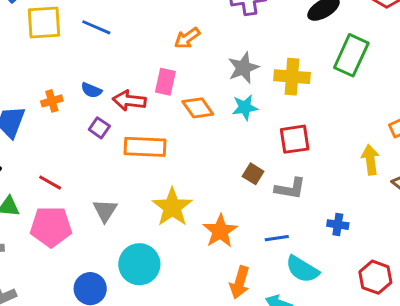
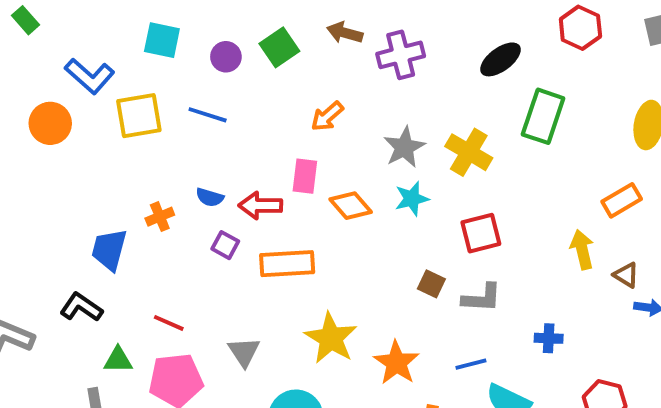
yellow cross: (292, 77) -> (469, 152), turned 32

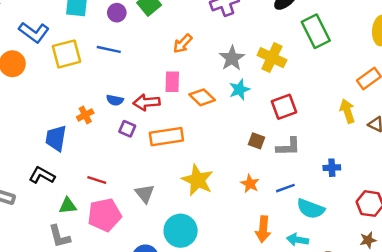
green rectangle: (543, 116) -> (316, 31), turned -40
orange star: (396, 363) -> (250, 184), moved, size x0.7

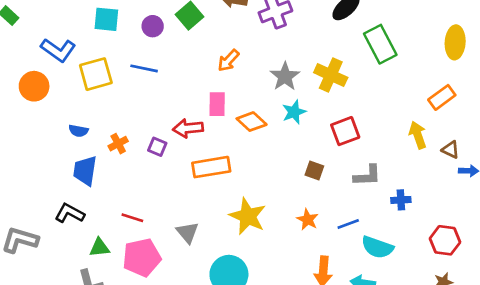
blue semicircle: (115, 100) -> (78, 131), moved
purple square: (127, 129) -> (157, 147), moved
gray L-shape: (288, 147) -> (367, 176), moved

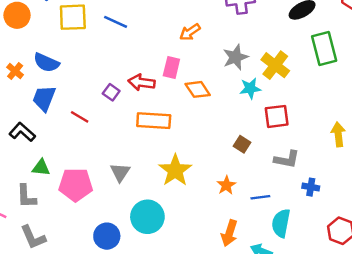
cyan star: (294, 112) -> (250, 88), moved
blue semicircle: (78, 131) -> (46, 63), size x1.5
orange cross: (118, 144) -> (15, 71), moved, turned -35
red line: (132, 218) -> (80, 117), moved
cyan semicircle: (377, 247) -> (281, 223), turned 68

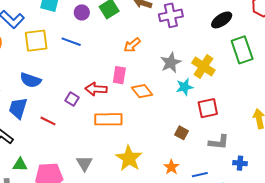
blue semicircle: (46, 63) -> (31, 80), moved

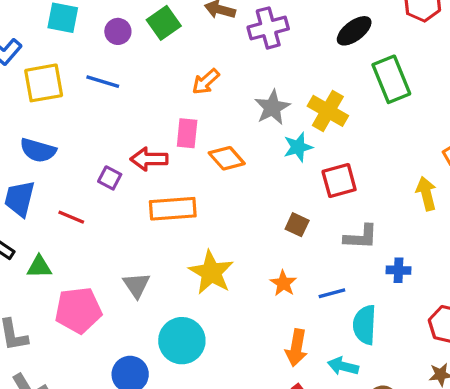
green triangle: (20, 165) -> (39, 267), moved

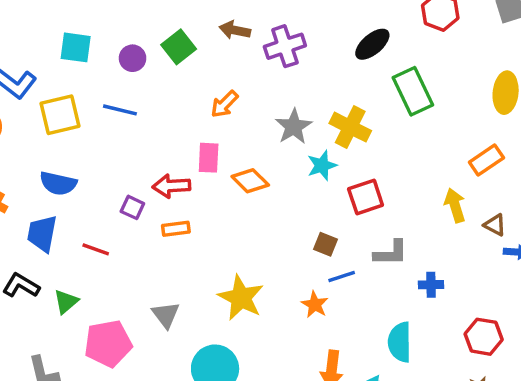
orange rectangle: (173, 209) -> (176, 229), moved, size x0.6
green triangle: (39, 267) -> (66, 302), turned -36
blue line: (332, 293) -> (342, 276), moved

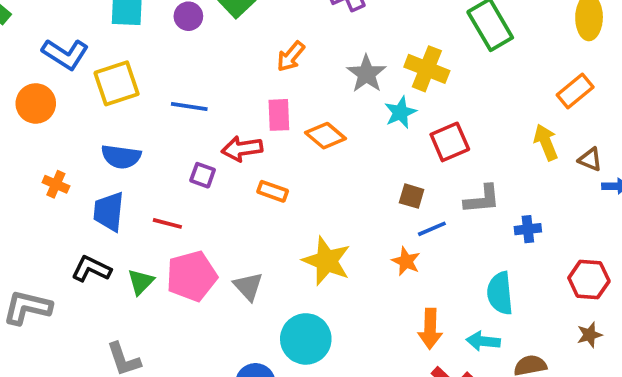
blue line: (120, 110) -> (189, 107), moved
orange rectangle: (176, 229) -> (273, 191), moved, turned 32
pink pentagon: (108, 344) -> (192, 276), moved

